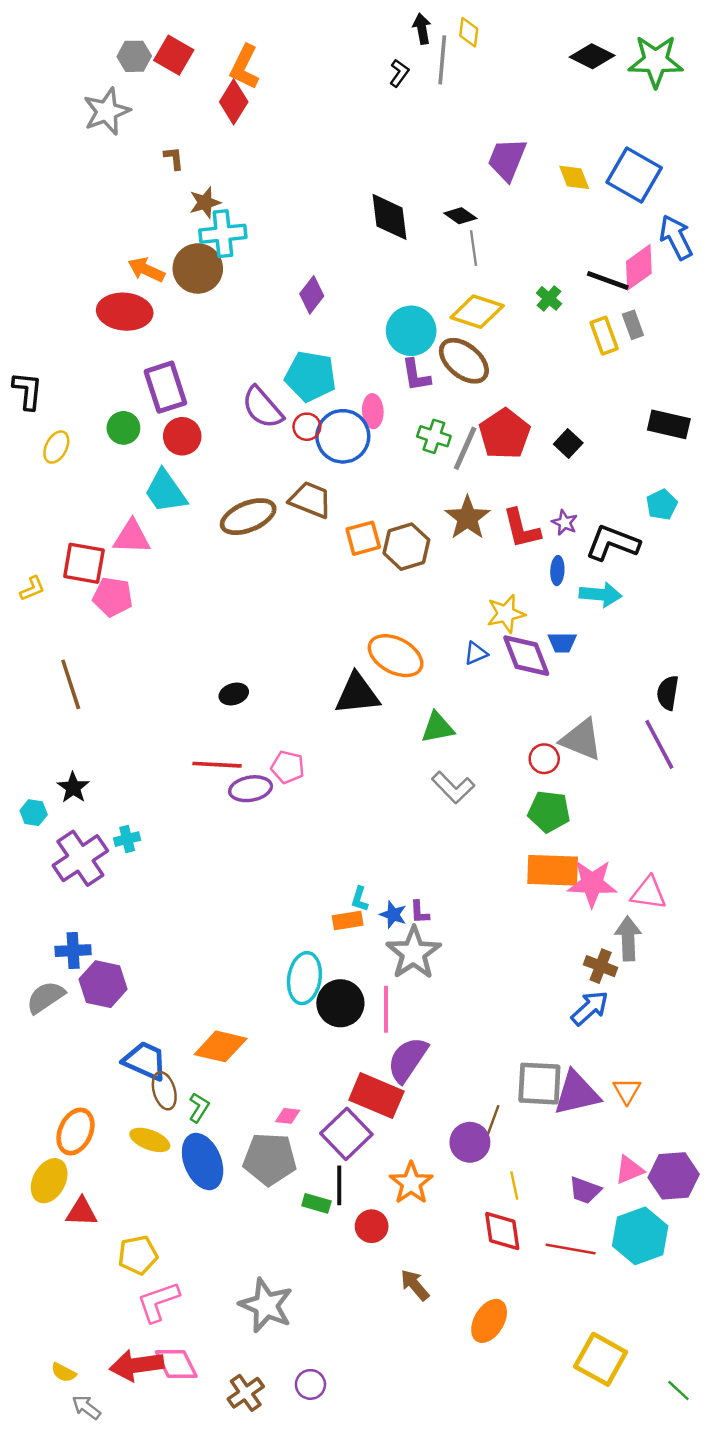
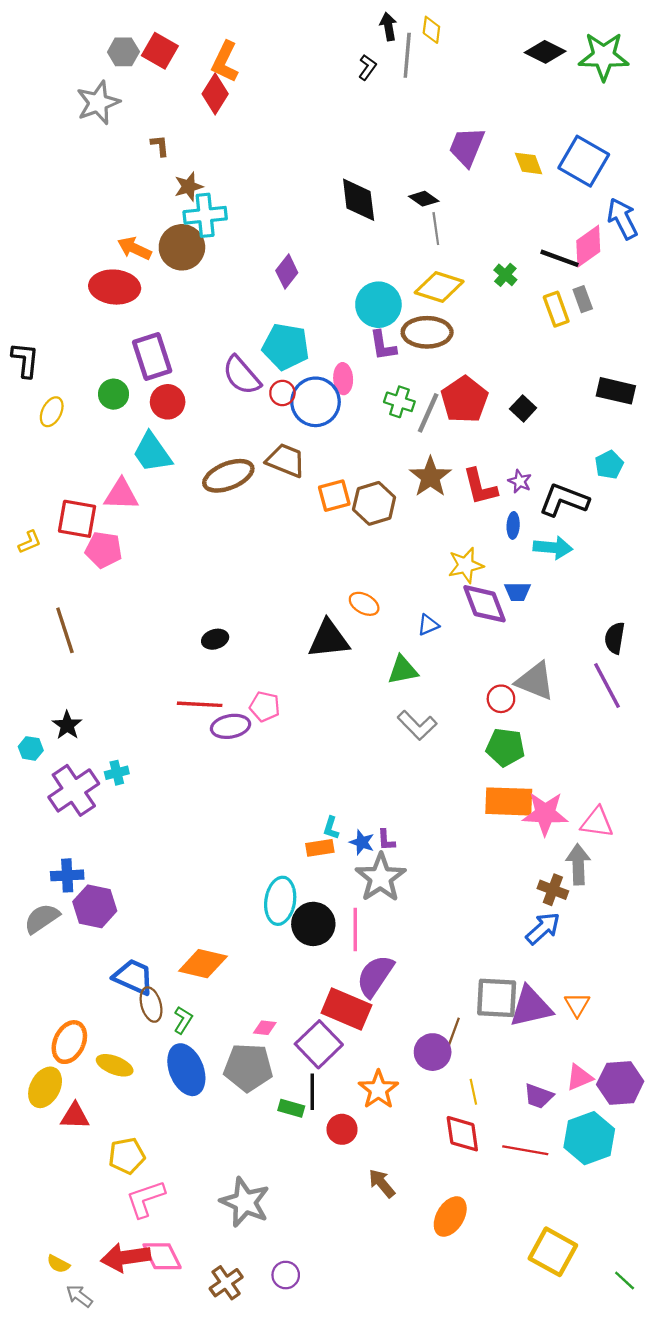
brown ellipse: (464, 361) -> (427, 332), turned -39
blue triangle: (476, 653) -> (428, 625), moved
orange ellipse: (396, 656) -> (364, 604), size x0.6
yellow ellipse: (150, 1140) -> (115, 1065), moved

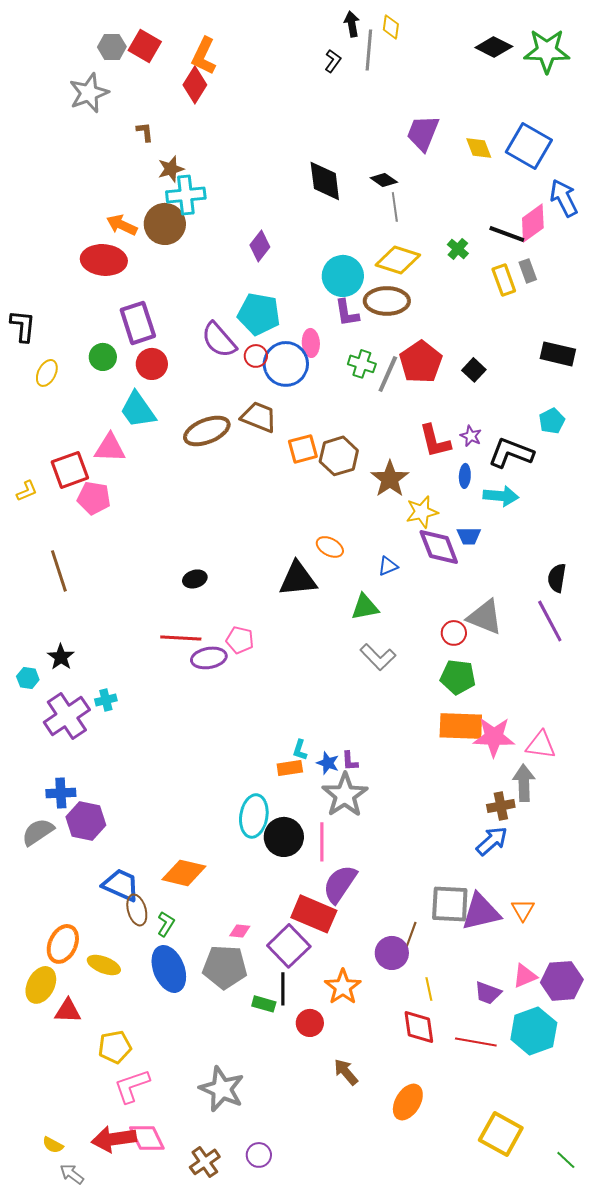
brown star: (430, 477) -> (390, 479), moved
red square: (77, 519) -> (70, 470), turned -30
brown cross: (553, 890) -> (501, 806), turned -32

